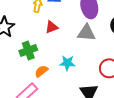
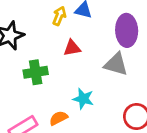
orange semicircle: (41, 71) -> (58, 118), moved

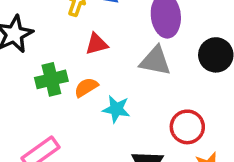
orange semicircle: (58, 118) -> (86, 87), moved

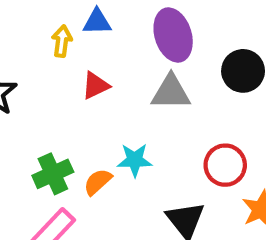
green cross: (51, 79) -> (53, 174), moved
orange semicircle: (86, 87) -> (98, 182), moved

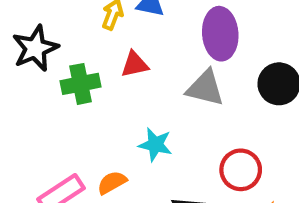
green cross: (53, 174) -> (81, 84), moved
orange semicircle: (98, 182) -> (112, 183), moved

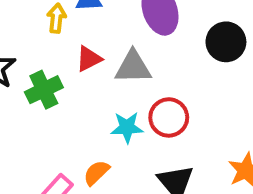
gray triangle: (205, 88) -> (133, 67), moved
red circle: (241, 170) -> (169, 117), moved

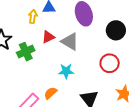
gray triangle: (133, 67) -> (70, 42), turned 30
red circle: (169, 117) -> (110, 63), moved

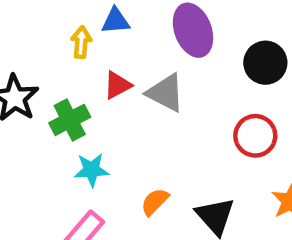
cyan star: (66, 71) -> (91, 170), moved
orange semicircle: (50, 93) -> (155, 202), moved

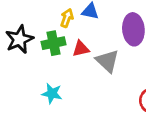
green cross: (70, 120) -> (53, 43), moved

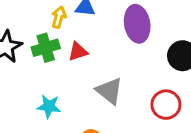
gray triangle: (107, 61) -> (109, 91), moved

